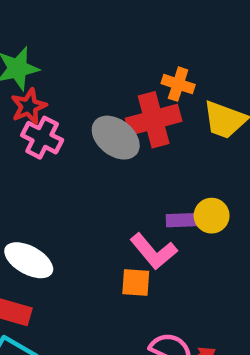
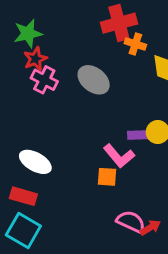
red cross: (154, 120) -> (119, 23), moved

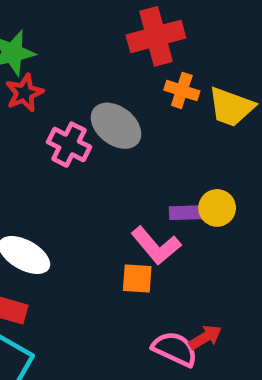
orange cross: (135, 44) -> (182, 90), moved
pink cross: (44, 80) -> (69, 145), moved
red arrow: (150, 228) -> (205, 337), moved

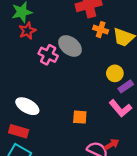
yellow circle: (217, 208) -> (115, 73), moved
purple rectangle: (187, 213) -> (126, 86), moved, turned -32
pink L-shape: (156, 246) -> (120, 108), moved

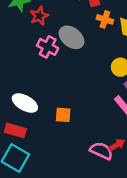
red star: (27, 31) -> (39, 16), moved
orange square: (80, 117) -> (63, 115), moved

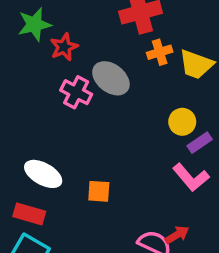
orange cross: (105, 19) -> (160, 52), turned -35

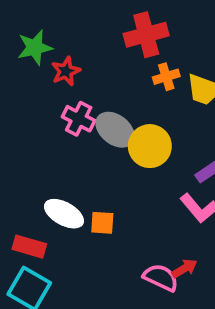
gray ellipse: (111, 78) -> (115, 130), moved
yellow circle: (182, 122) -> (150, 146), moved, size x1.5
white ellipse: (43, 174) -> (64, 214), moved

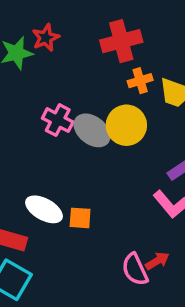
red star: (66, 71) -> (46, 38), moved
yellow circle: (150, 146) -> (126, 125), moved
pink semicircle: (161, 278) -> (135, 269), turned -140

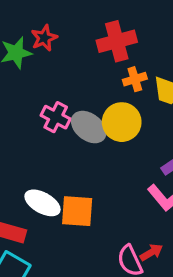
orange square: (80, 218) -> (77, 211), size x1.5

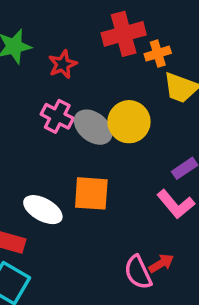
red star: (44, 38) -> (63, 64), moved
orange cross: (135, 79) -> (158, 54), moved
orange square: (77, 211) -> (91, 193), moved

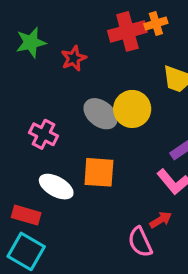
orange cross: (158, 54) -> (156, 23), moved
pink cross: (57, 116) -> (44, 134), moved
red arrow: (161, 263) -> (161, 220), moved

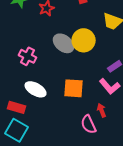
orange square: (99, 172) -> (74, 88), moved
red arrow: (161, 220) -> (102, 110), turned -80

